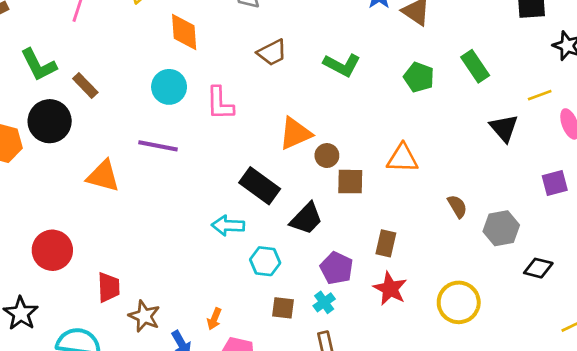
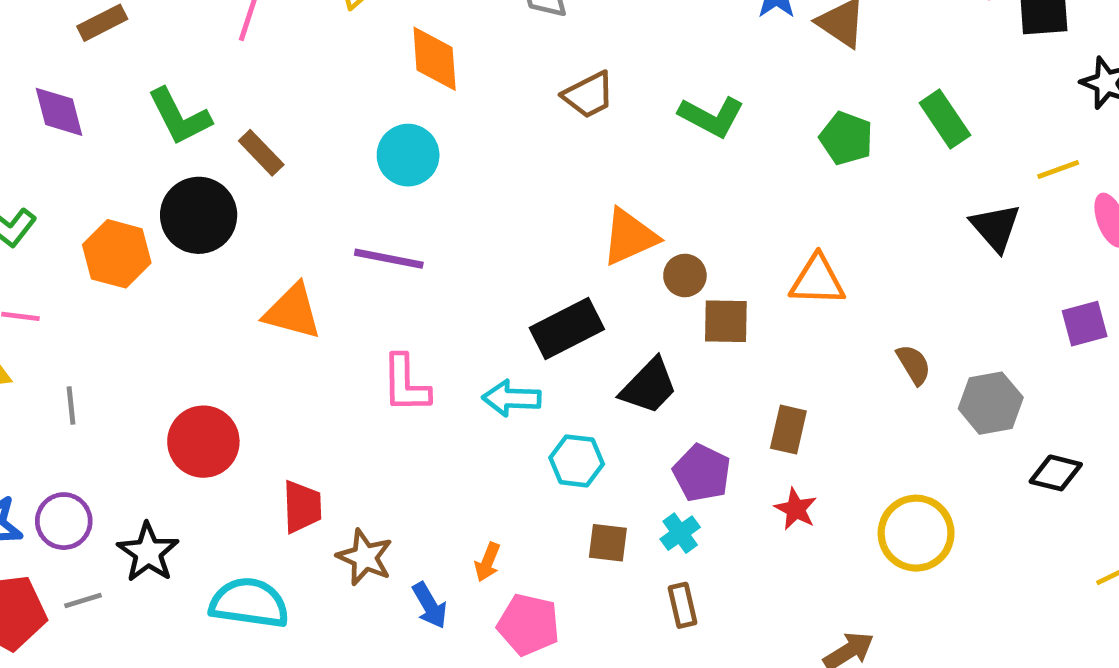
pink L-shape: (220, 103) -> (406, 384), moved
black rectangle: (260, 186) -> (567, 328), turned -63
red star: (390, 289) -> (796, 509), size x0.7

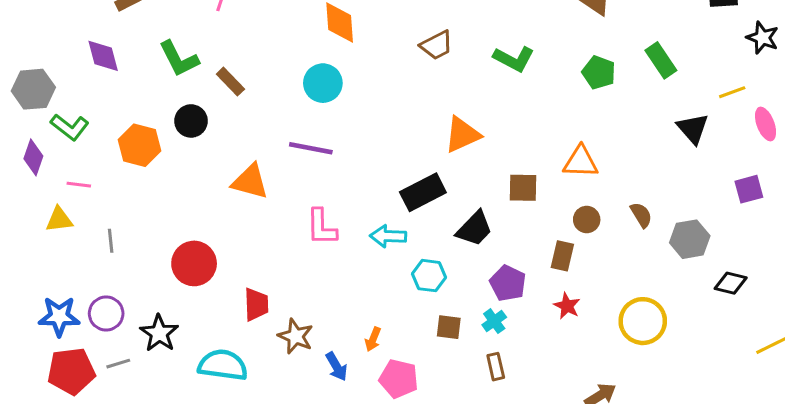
black circle: (199, 215) -> (191, 121), size x0.7
brown circle: (685, 275) -> (587, 220), moved

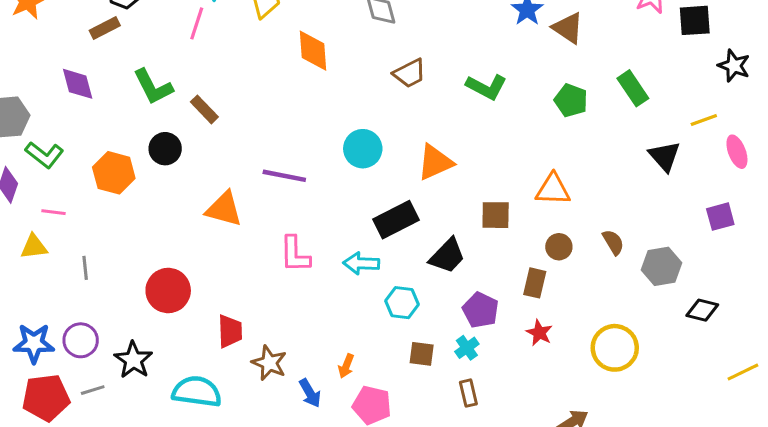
cyan circle: (323, 83) -> (363, 149), moved

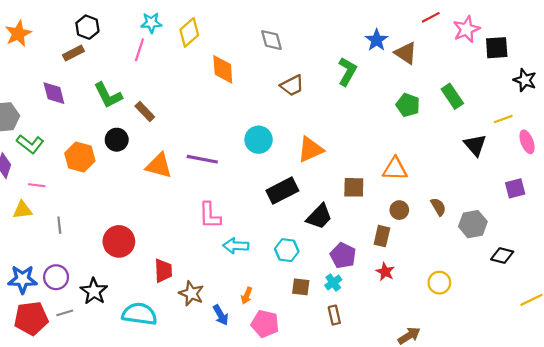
green L-shape: (486, 87) -> (347, 71), moved, turned -88
orange triangle: (224, 209) -> (159, 166), moved
cyan arrow: (361, 263) -> (236, 246), moved
yellow circle: (615, 348) -> (439, 283), size x0.7

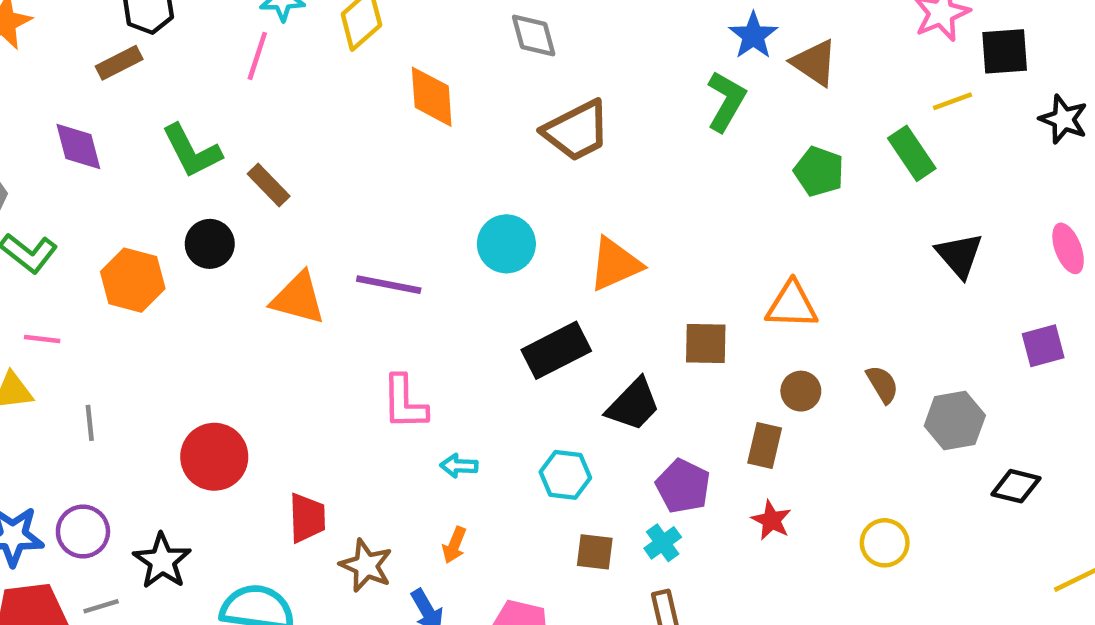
green L-shape: (347, 71) -> (726, 101), moved
brown trapezoid: (292, 86) -> (577, 131), size x1.4
yellow line: (503, 119) -> (953, 101), moved
cyan arrow: (236, 246) -> (459, 466), size x0.7
orange arrow: (247, 296) -> (454, 545), moved

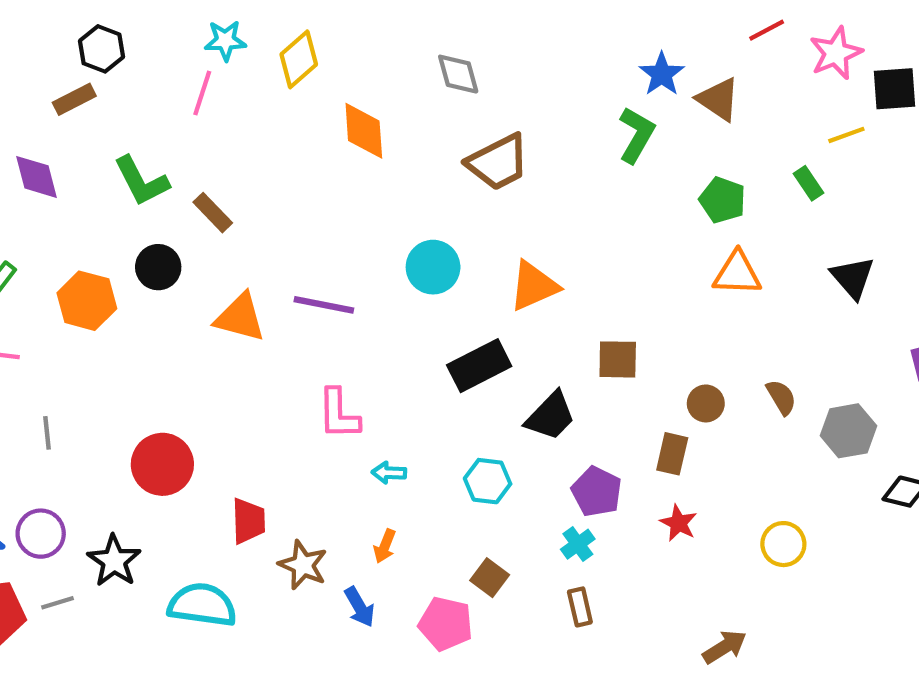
green rectangle: (912, 153) -> (809, 183), size x0.7
orange triangle: (792, 305) -> (737, 273), moved
brown square: (595, 552) -> (490, 578), moved, turned 30

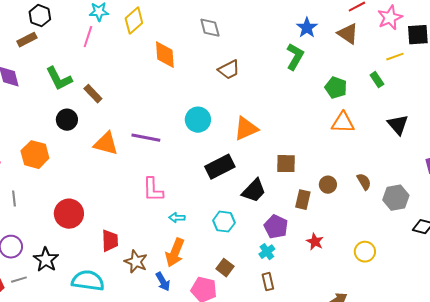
brown triangle: (718, 99) -> (348, 34), moved
brown trapezoid: (498, 162) -> (229, 70), size x0.7
orange hexagon: (87, 301) -> (35, 155), moved
brown rectangle: (672, 454) -> (303, 200), moved
orange arrow: (385, 546) -> (175, 253), size x1.8

